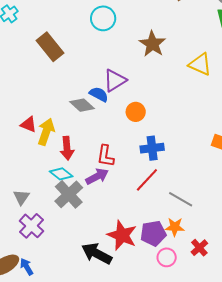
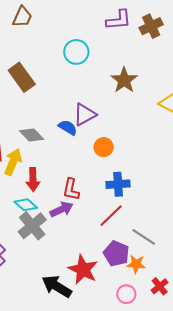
gray diamond: (82, 105) -> (32, 135), moved
purple pentagon: (153, 233) -> (116, 254), moved, turned 30

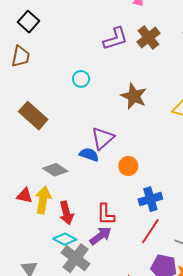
cyan circle: (76, 52) -> (81, 79), size x0.7

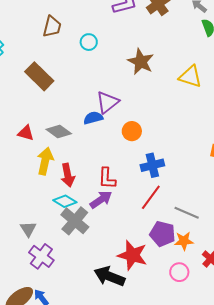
brown trapezoid: (21, 56) -> (52, 27), moved
blue semicircle: (89, 155) -> (93, 118), turned -36
red triangle: (25, 196) -> (26, 133), moved

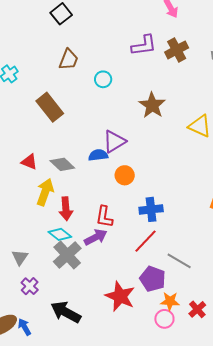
orange circle: (132, 131) -> (125, 175), moved
orange star: (184, 241) -> (170, 301), moved
purple cross: (41, 256) -> (30, 286), size x0.7
black arrow: (109, 276) -> (66, 312), moved

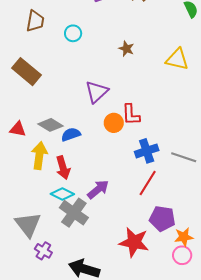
brown star: (152, 105) -> (126, 49), size x0.6
blue semicircle: (98, 155) -> (71, 134), moved
red L-shape: (104, 217) -> (131, 115), moved
gray triangle: (20, 257) -> (28, 225), size x1.6
gray line: (179, 261) -> (184, 157), moved

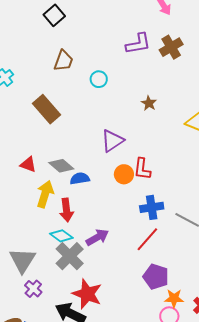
red star: (134, 242) -> (87, 294), moved

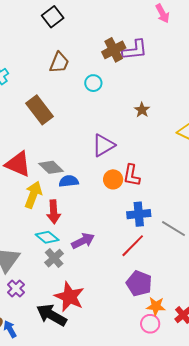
brown cross: (171, 47) -> (114, 50), moved
red triangle: (28, 164) -> (18, 164), size x1.6
gray cross: (70, 256) -> (54, 258), size x0.7

